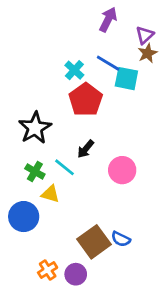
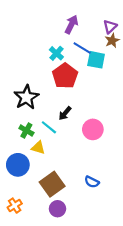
purple arrow: (108, 20) -> (71, 24), moved
brown square: (94, 242) -> (52, 184), moved
orange cross: (48, 270) -> (15, 206), moved

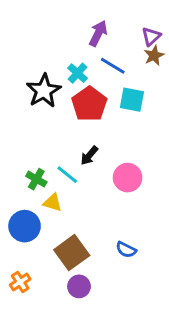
cyan square: (96, 60) -> (132, 100), moved
black star: (26, 97) -> (44, 91), moved

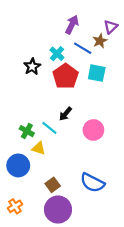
brown star: (154, 55) -> (100, 41), moved
black star: (44, 91) -> (32, 67), size x0.7
blue semicircle: (126, 250) -> (92, 183), size x1.6
brown square: (72, 253) -> (53, 185), size x0.6
purple circle: (79, 286) -> (58, 210), size x1.6

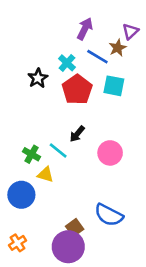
brown square: (53, 185) -> (75, 228), moved

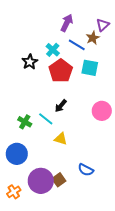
pink circle: (110, 153) -> (102, 111), moved
yellow triangle: (45, 174) -> (61, 139), moved
blue semicircle: (109, 215) -> (86, 170), size x0.7
purple circle: (68, 247) -> (41, 181), moved

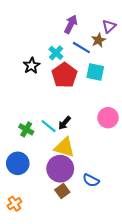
black arrow: (61, 106) -> (64, 123), moved
yellow triangle: (61, 139) -> (64, 147), size x1.5
purple circle: (41, 181) -> (60, 169), moved

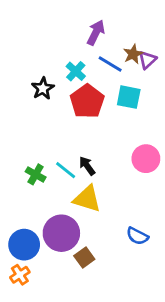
purple triangle: (109, 26) -> (147, 60), moved
black arrow: (64, 123) -> (87, 166), turned 104
blue circle: (18, 163) -> (24, 245), moved
purple circle: (60, 169) -> (61, 233), moved
blue semicircle: (91, 180) -> (137, 236), moved

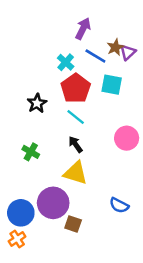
black star: (43, 88) -> (37, 103), moved
cyan line: (66, 170) -> (76, 117), moved
brown square: (84, 258) -> (73, 224), turned -35

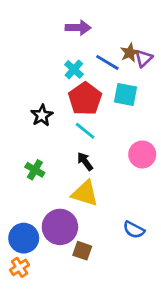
purple arrow: (83, 29) -> (78, 28), moved, turned 65

